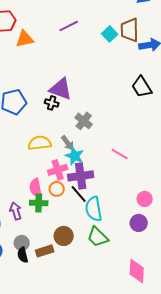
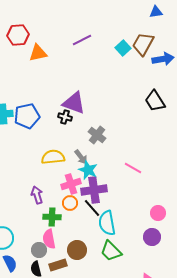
brown trapezoid: (130, 30) -> (143, 44), turned 30
pink semicircle: (36, 188) -> (49, 239), moved
purple arrow: (16, 211) -> (37, 195), moved
gray circle: (22, 243) -> (39, 250), moved

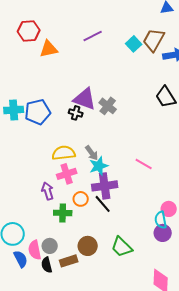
gray cross: (97, 135) -> (108, 106), moved
cyan star: (88, 170) -> (99, 166), turned 30
pink cross: (71, 184) -> (67, 174), moved
cyan semicircle: (107, 223) -> (161, 220), moved, size x0.7
pink semicircle: (49, 239) -> (35, 250), moved

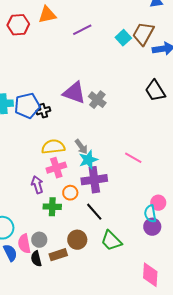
orange triangle: (49, 49) -> (47, 15), moved
black cross: (76, 113) -> (43, 111), moved, turned -32
black line: (103, 204) -> (94, 212), moved

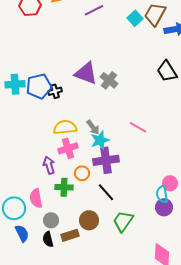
pink line: (133, 158) -> (138, 127), moved
green trapezoid: (111, 241) -> (123, 221), turned 80
pink semicircle: (24, 244) -> (36, 198), moved

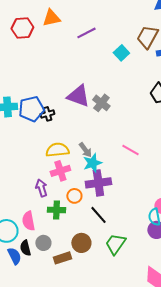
cyan square: (135, 18) -> (121, 53), moved
black semicircle: (48, 239) -> (25, 248), moved

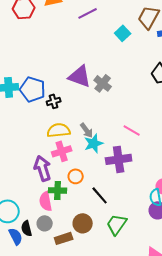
blue pentagon: (31, 109) -> (33, 89), turned 30
black cross: (47, 114) -> (54, 101), moved
purple cross: (98, 183) -> (119, 159), moved
purple arrow: (41, 188) -> (43, 168), size x1.4
pink semicircle: (28, 221) -> (46, 201), moved

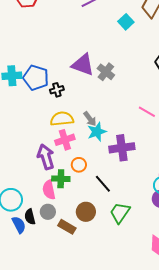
pink line: (132, 130) -> (147, 112), moved
brown rectangle: (64, 238) -> (67, 227), turned 48

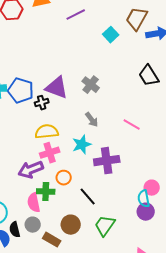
purple triangle: (83, 65) -> (57, 88), moved
gray arrow: (90, 119) -> (92, 120), moved
purple arrow: (46, 157) -> (31, 170), turned -95

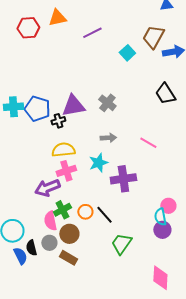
purple triangle: (57, 88) -> (73, 106), turned -30
gray arrow: (92, 120) -> (108, 138), turned -56
orange circle: (64, 178) -> (85, 212), moved
green cross: (46, 192) -> (62, 210), turned -30
brown circle: (71, 225) -> (69, 234), moved

